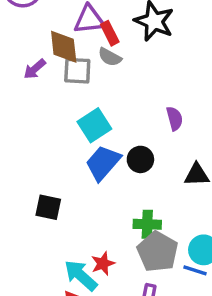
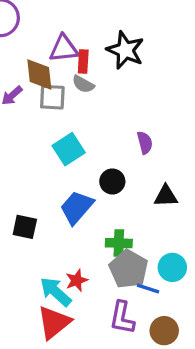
red rectangle: (110, 33) -> (83, 62), turned 30
blue trapezoid: (103, 163) -> (77, 207), moved
blue line: (195, 270) -> (148, 288), moved

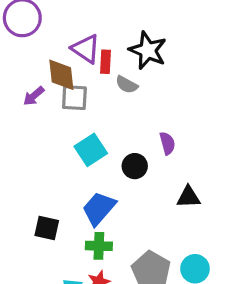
purple triangle: (64, 49) -> (86, 49), turned 40
gray semicircle: (83, 84) -> (127, 85), moved
black circle: (112, 181) -> (135, 166), moved
green cross: (119, 243) -> (99, 246), moved

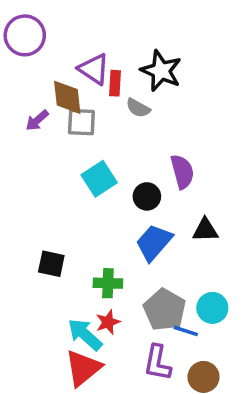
purple semicircle: (167, 143) -> (182, 172), size x1.4
blue trapezoid: (99, 208) -> (154, 242), moved

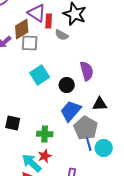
brown diamond: (67, 97) -> (22, 29), turned 65
gray pentagon: (165, 310) -> (86, 128), moved
blue line: (186, 331) -> (89, 144), moved, turned 56

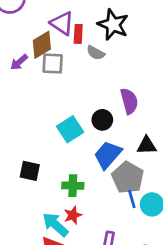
cyan square: (40, 75) -> (70, 129), moved

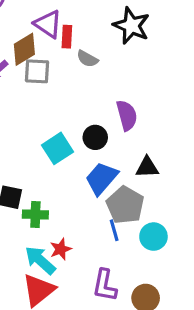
black star: (113, 25) -> (131, 26), moved
green cross: (73, 186) -> (35, 215), moved
blue line: (132, 199) -> (114, 230), moved

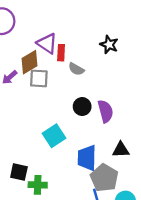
black star: (131, 26) -> (109, 45), size x0.7
black circle: (95, 137) -> (82, 107), moved
blue trapezoid: (102, 178) -> (87, 158), turned -40

